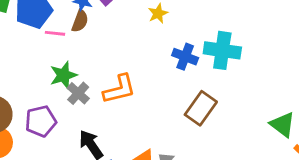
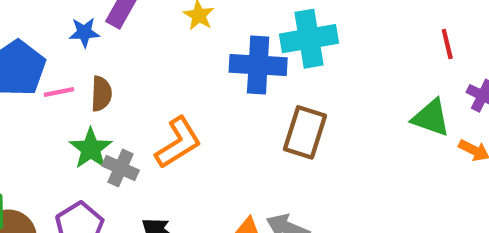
brown semicircle: (80, 21) -> (101, 94), moved
blue cross: (185, 57) -> (258, 65), size x1.4

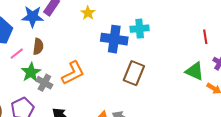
blue star: (84, 32) -> (33, 17), size x1.5
cyan cross: (309, 39) -> (140, 29), size x0.7
pink line: (59, 92) -> (17, 54), moved, turned -32

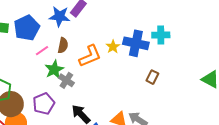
yellow star: (88, 13) -> (113, 47), moved
orange L-shape: (73, 73) -> (90, 56), moved
brown rectangle: (134, 73) -> (152, 77), size x0.6

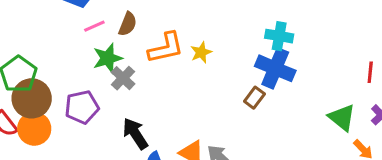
blue cross: (136, 43) -> (275, 68), moved
yellow star: (113, 47) -> (201, 52), moved

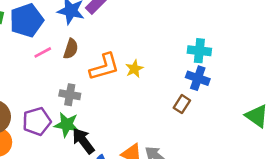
green star: (108, 58) -> (67, 125), moved, turned 30
blue cross: (275, 68) -> (198, 78), size x0.7
gray cross: (123, 78) -> (70, 95), turned -30

